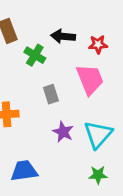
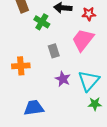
pink trapezoid: (90, 79) -> (83, 40), turned -120
green star: (98, 175) -> (95, 104), moved

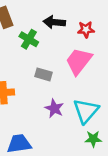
gray rectangle: (54, 51) -> (43, 74), turned -56

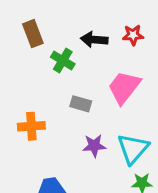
red star: (86, 29) -> (133, 35), moved
purple star: (54, 108) -> (94, 146), turned -30

